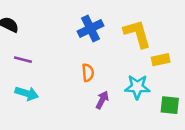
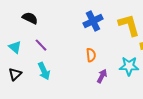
purple line: (23, 60) -> (41, 45), turned 32
cyan arrow: (27, 93) -> (44, 71), turned 48

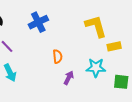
blue cross: (93, 21) -> (38, 22), moved

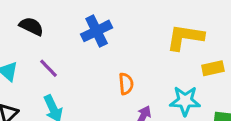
yellow L-shape: (96, 26) -> (185, 37), turned -65

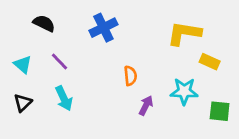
yellow rectangle: (213, 68) -> (210, 62), turned 36

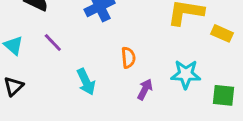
yellow rectangle: (210, 62) -> (222, 33), moved
cyan arrow: (64, 98) -> (86, 82), moved

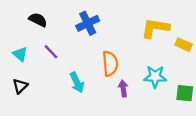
orange semicircle: (128, 58) -> (110, 64), size x1.5
purple arrow: (145, 89) -> (123, 88), turned -35

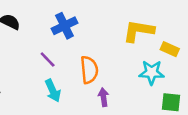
purple line: (51, 52) -> (48, 59), moved
cyan star: (155, 77) -> (152, 72), moved

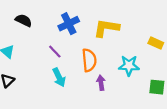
yellow L-shape: (139, 31) -> (106, 28), moved
cyan star: (152, 72) -> (129, 66), moved

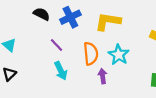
black semicircle: (24, 20) -> (41, 14), moved
cyan star: (129, 66) -> (119, 55), moved, turned 30

